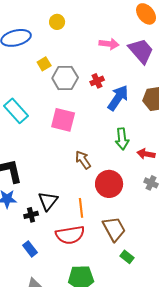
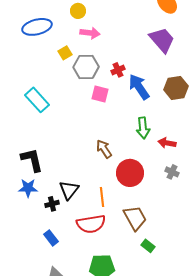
pink arrow: (109, 44) -> (90, 33), moved
blue arrow: (118, 98) -> (139, 87), turned -68
pink square: (63, 120) -> (100, 94), moved, size x0.7

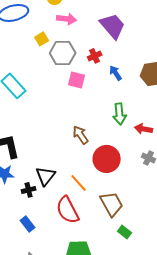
purple trapezoid: (162, 40) -> (113, 26), moved
blue arrow: (139, 87) -> (116, 73), size x0.6
orange line: (102, 197) -> (79, 183), turned -36
red semicircle: (91, 224) -> (68, 210), turned 72

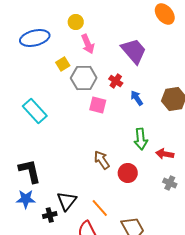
pink arrow: (67, 19) -> (88, 44), turned 60
red cross: (95, 56) -> (116, 81), turned -32
red circle: (107, 159) -> (128, 173), moved, size x0.7

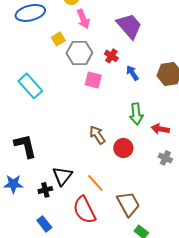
blue star: (26, 199) -> (13, 184), moved

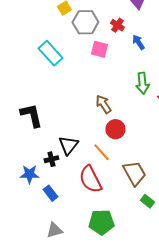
cyan rectangle: (30, 86) -> (50, 53), moved
red circle: (123, 148) -> (115, 129), moved
blue star: (13, 184) -> (29, 174), moved

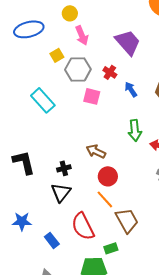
brown arrow: (103, 104) -> (96, 151), turned -30
orange line: (101, 152) -> (105, 199), moved
black cross: (51, 159) -> (64, 168), moved
blue rectangle: (50, 193) -> (52, 240), moved
green rectangle: (147, 201) -> (111, 248), moved, turned -56

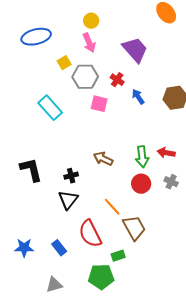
yellow circle: (70, 13) -> (91, 21), moved
green arrow: (135, 130) -> (142, 157), moved
red circle: (108, 176) -> (141, 184), moved
blue star: (22, 221) -> (24, 248), moved

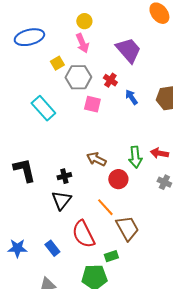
red circle: (141, 184) -> (118, 179), moved

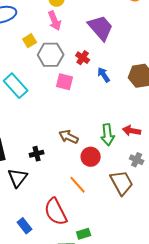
black triangle: (61, 200) -> (18, 178), moved
brown trapezoid: (127, 228) -> (122, 183), moved

